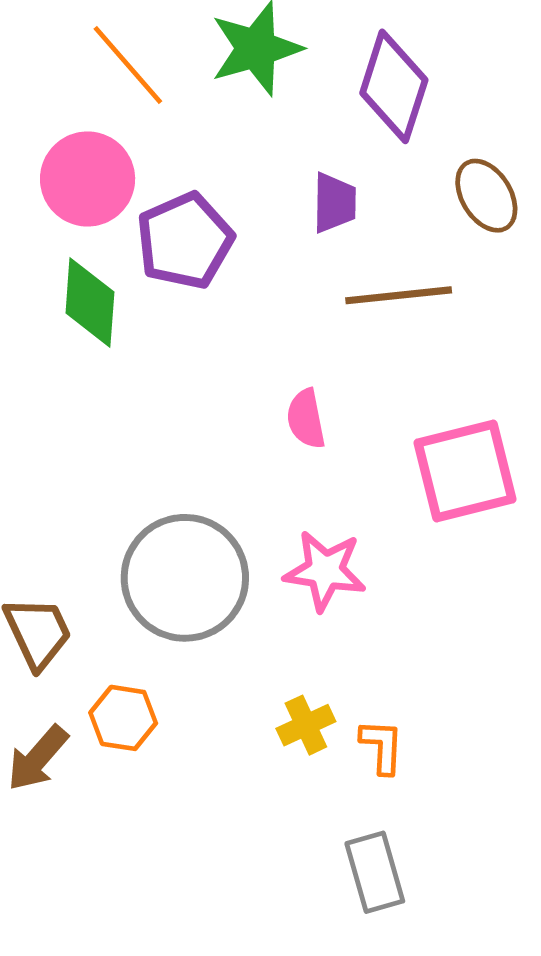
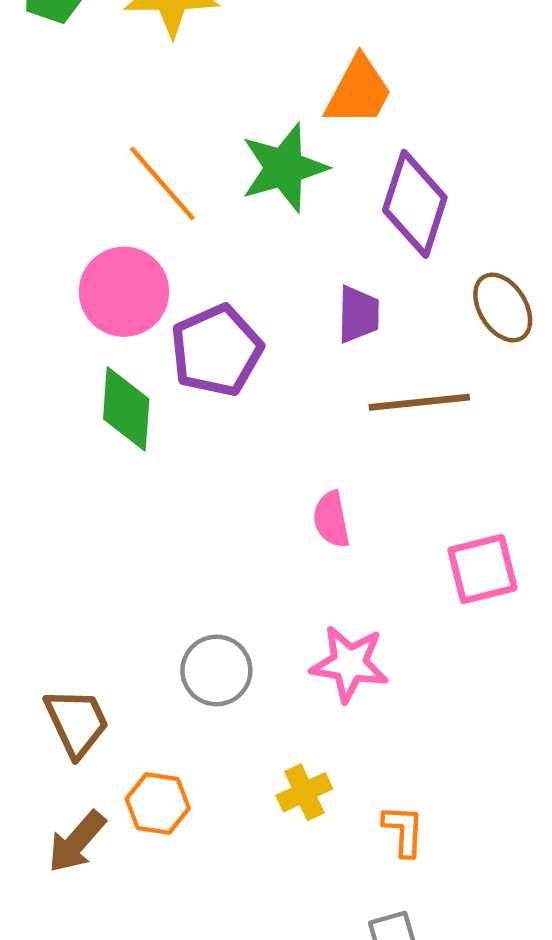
pink square: (465, 471) -> (482, 569), size x0.7
gray circle: (185, 578) -> (216, 670), size x0.6
yellow cross: (306, 725) -> (304, 792), moved

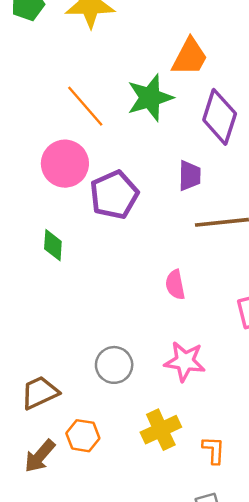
green diamond: (126, 409) -> (53, 245), moved, size x0.7
brown trapezoid: (77, 722) -> (40, 393), turned -90
yellow cross: (304, 792) -> (161, 430), size x1.4

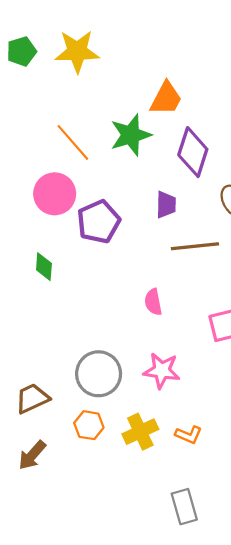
gray circle: (114, 365) -> (99, 374), size x1.4
orange hexagon: (83, 436) -> (89, 425), moved
orange L-shape: (214, 450) -> (189, 435), moved, turned 110

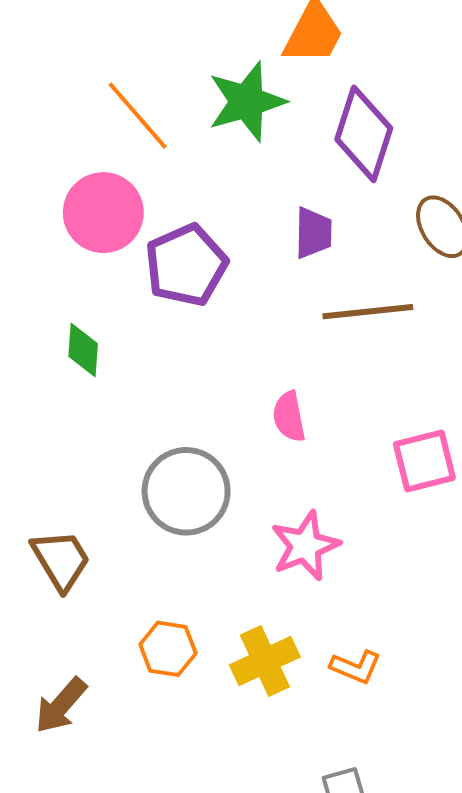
pink star: (162, 371) -> (305, 546), turned -30
gray circle: (99, 374) -> (186, 491), moved
brown trapezoid: (32, 398) -> (61, 560), moved, turned 84

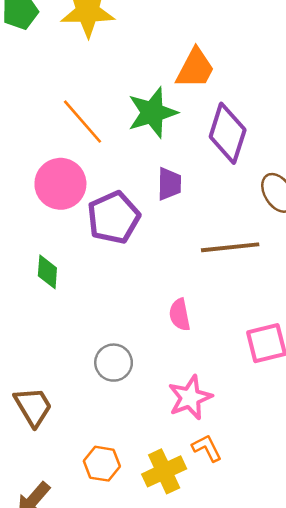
purple trapezoid: (313, 233) -> (169, 184), moved
gray circle: (186, 491) -> (114, 363), size x0.7
orange L-shape: (356, 667) -> (207, 448), moved, turned -140

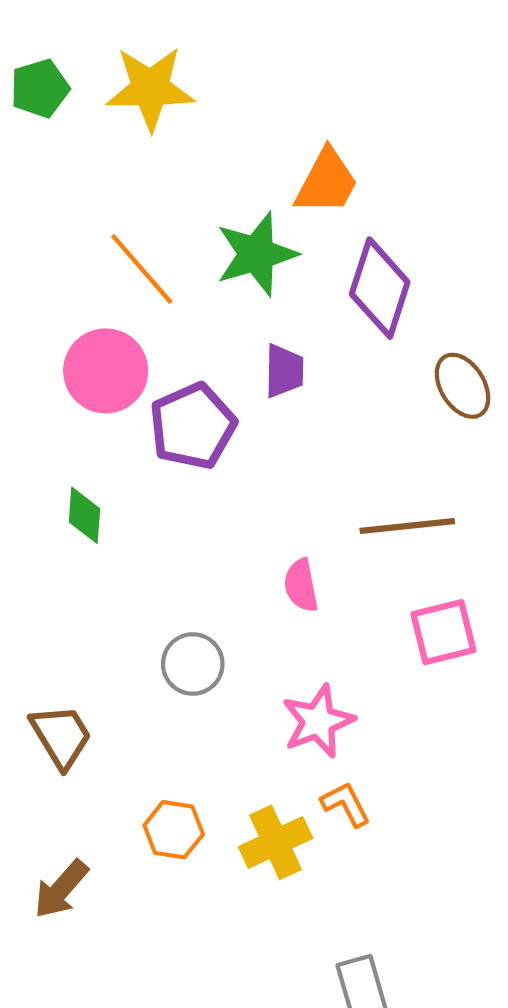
brown line: (230, 247) -> (407, 526), moved

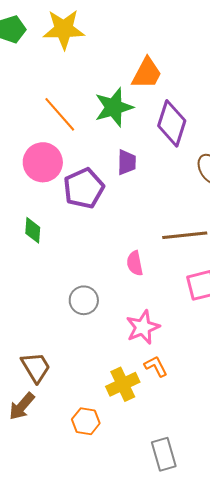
brown trapezoid: (61, 736) -> (36, 367), moved
orange hexagon: (174, 830) -> (86, 421), moved

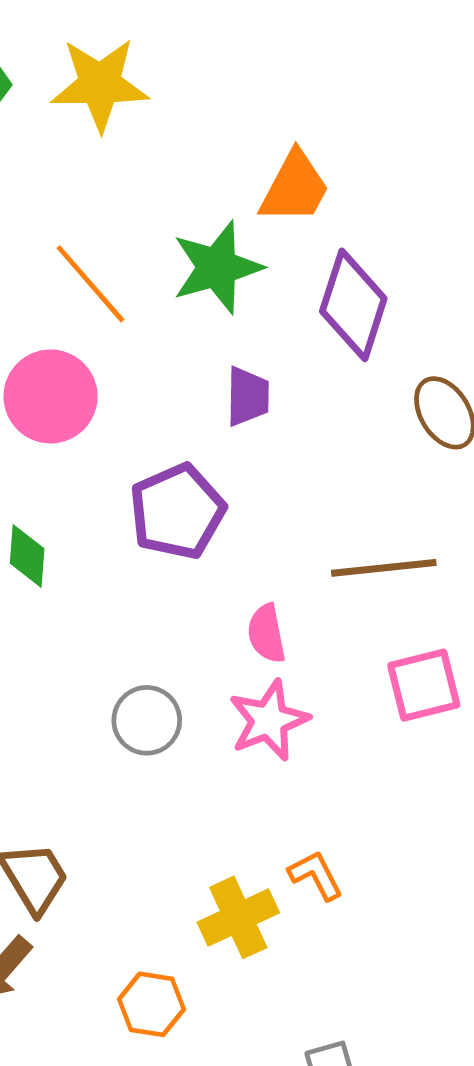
purple pentagon: (84, 188) -> (177, 511), moved
pink star: (143, 327) -> (269, 720), moved

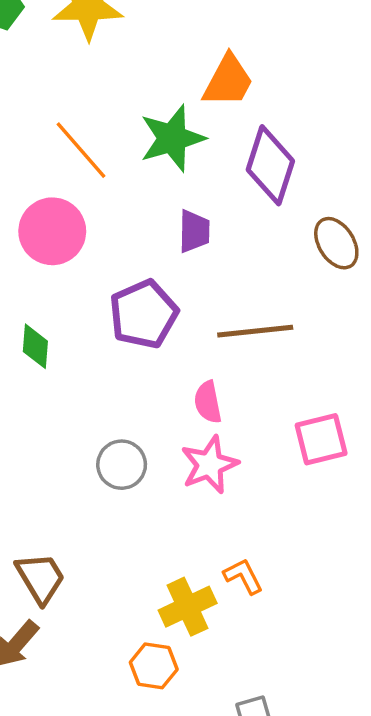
brown line: (384, 568) -> (255, 331), moved
orange hexagon: (151, 1004) -> (154, 666), moved

